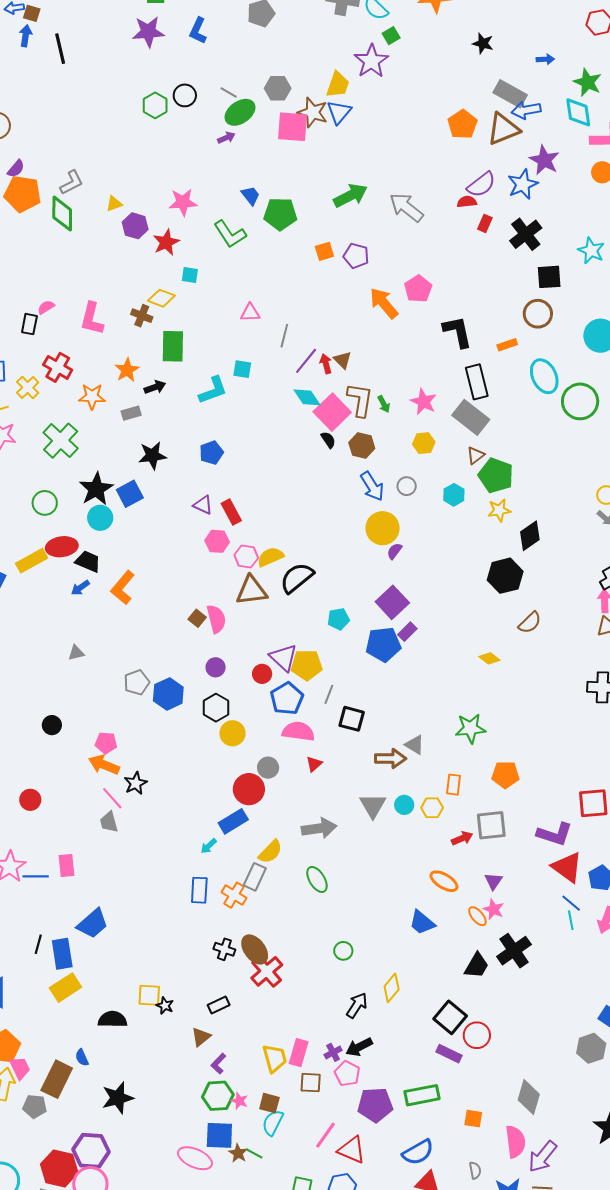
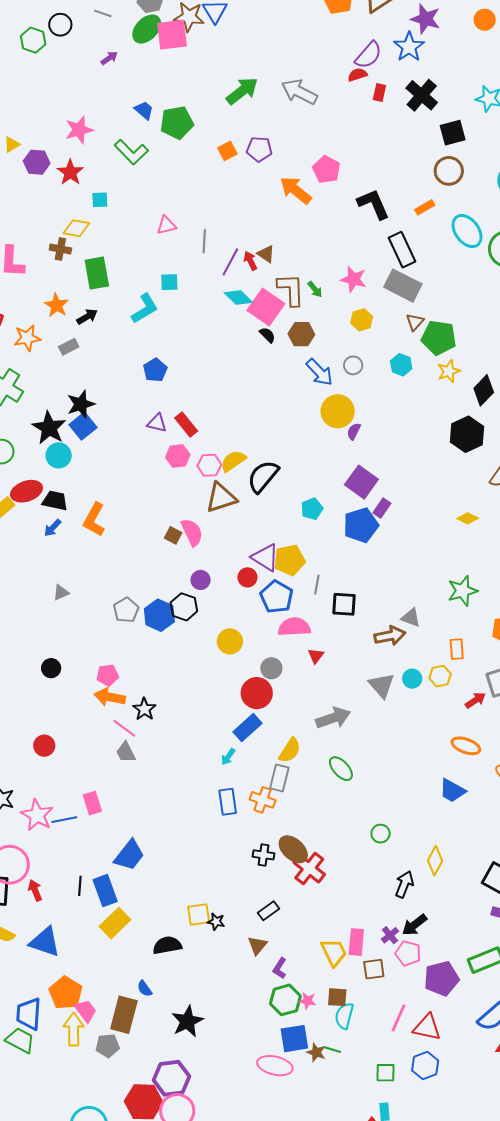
green ellipse: (240, 112) -> (147, 29), moved
black star: (152, 455) -> (81, 404), moved
black hexagon: (216, 708) -> (184, 607), moved

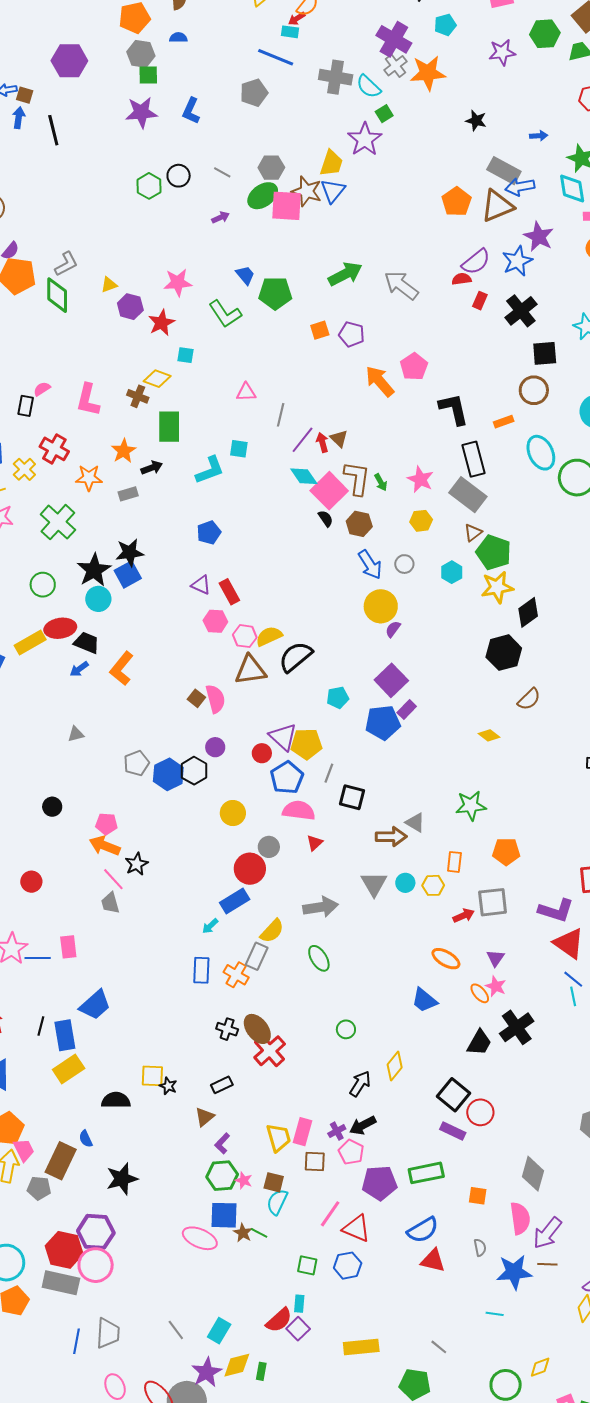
yellow star: (449, 371) -> (497, 587), size x1.4

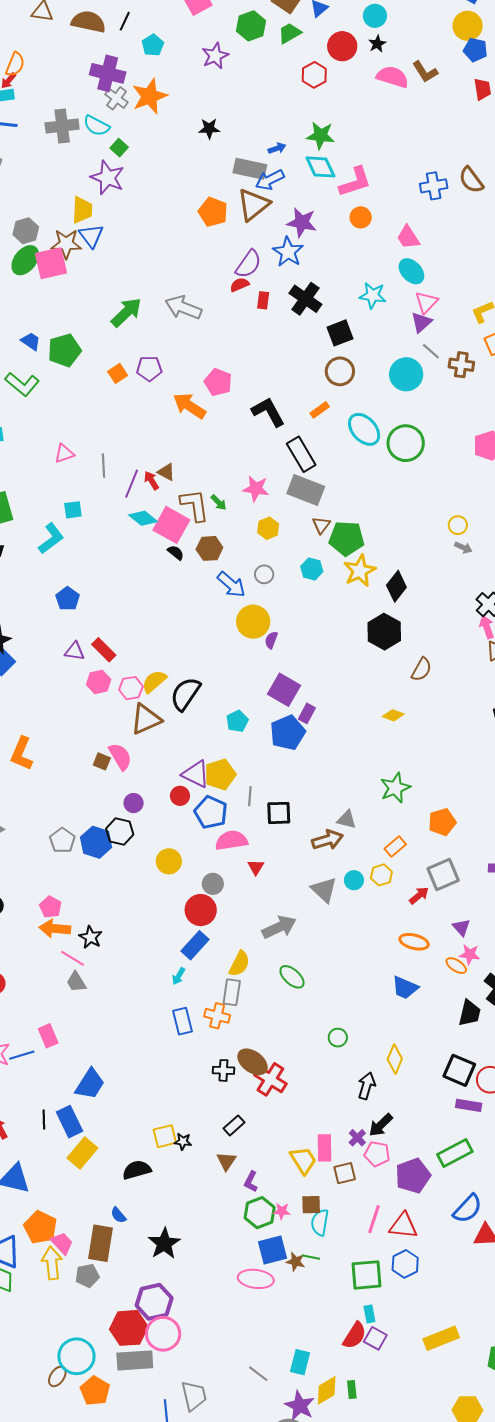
blue arrow: (539, 136) -> (277, 148), moved
pink pentagon: (106, 824) -> (50, 907), turned -30
orange rectangle: (454, 862) -> (395, 847), turned 60
green square: (307, 1265) -> (366, 1275), size x1.6

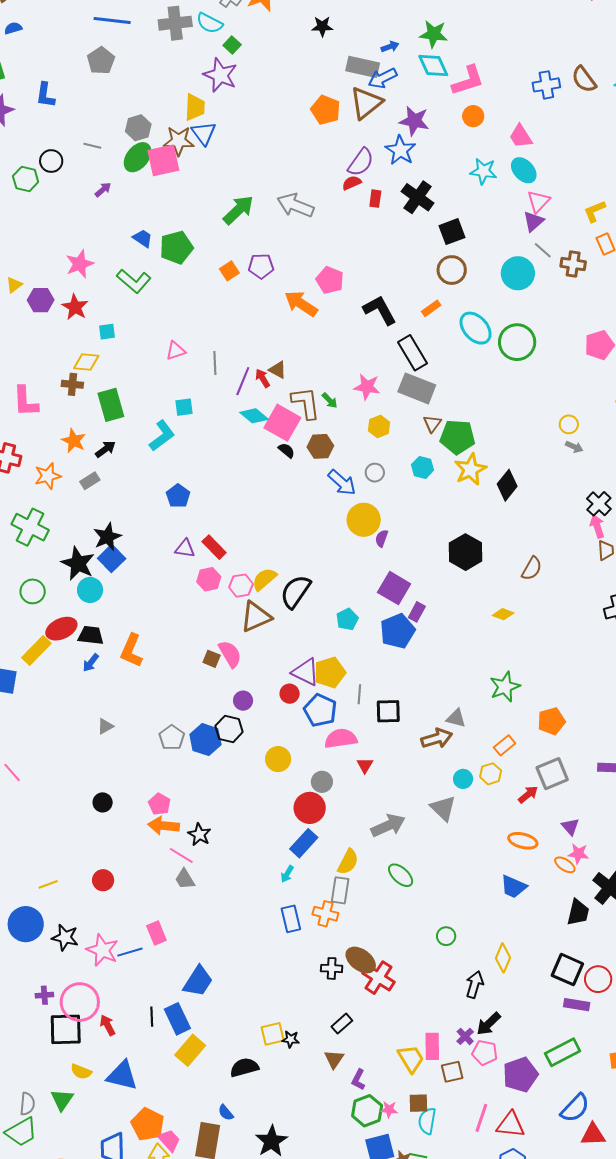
cyan star: (373, 295) -> (483, 171), moved
black hexagon: (384, 632) -> (466, 552), moved
gray triangle: (324, 890) -> (443, 808), moved

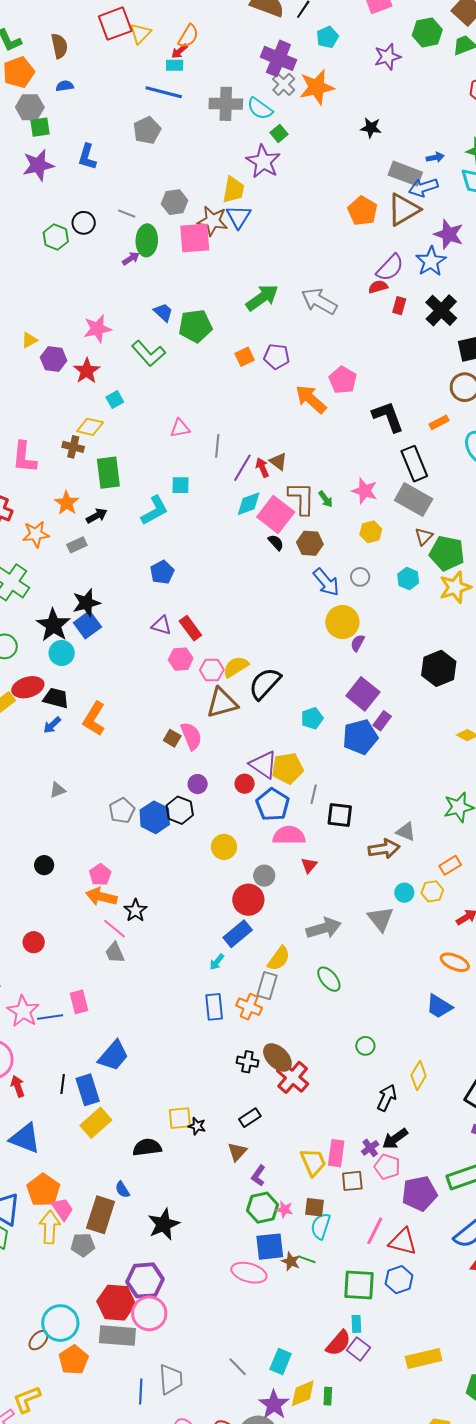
green ellipse: (138, 157) -> (147, 240), moved, turned -44
cyan square: (107, 332) -> (115, 400), turned -30
cyan diamond: (254, 416) -> (249, 504), turned -68

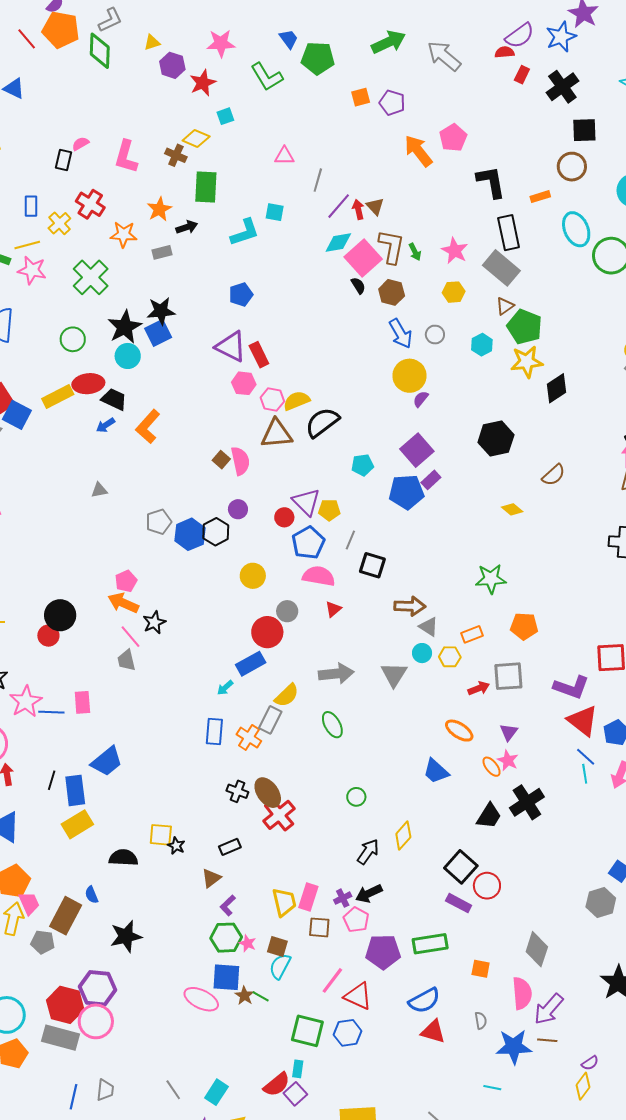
purple triangle: (161, 625) -> (231, 347), size x1.6
yellow pentagon: (287, 768) -> (329, 510), size x0.7
gray triangle: (406, 832) -> (429, 627), moved
black circle: (44, 865) -> (60, 615), moved, size x1.6
gray trapezoid: (171, 1379) -> (105, 1090), size x0.7

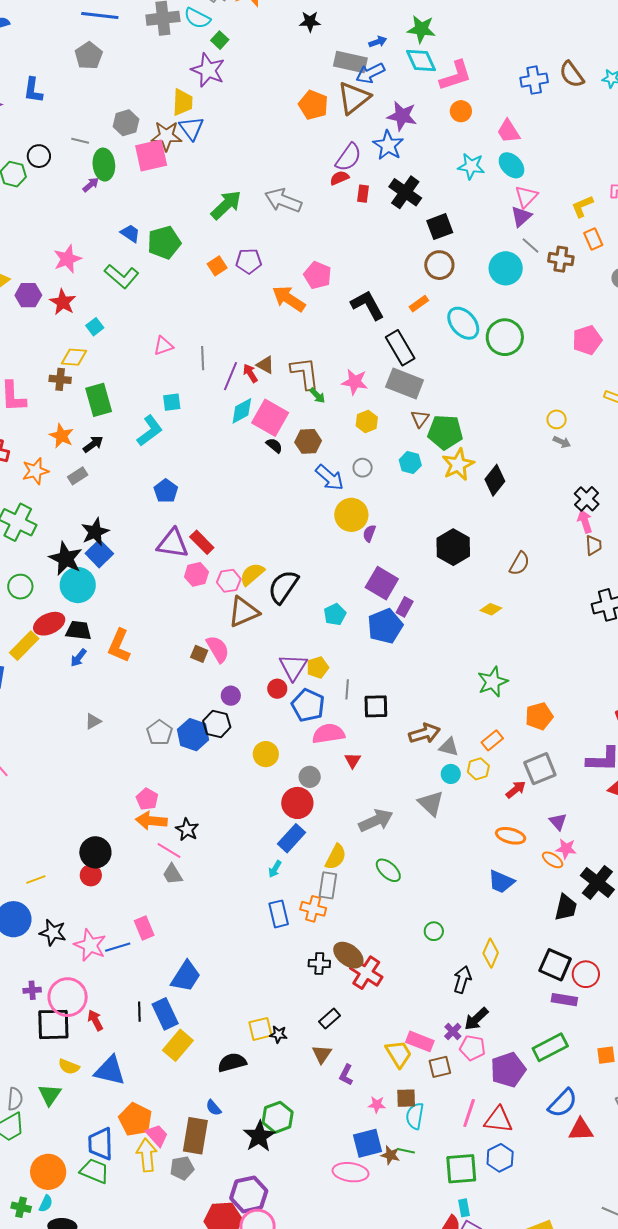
brown L-shape: (391, 247) -> (305, 373), moved
cyan circle: (128, 356) -> (78, 585), size x1.4
purple triangle: (306, 502) -> (293, 667), turned 36
pink rectangle: (308, 897) -> (420, 1041), turned -68
green hexagon: (226, 938) -> (278, 1117), moved

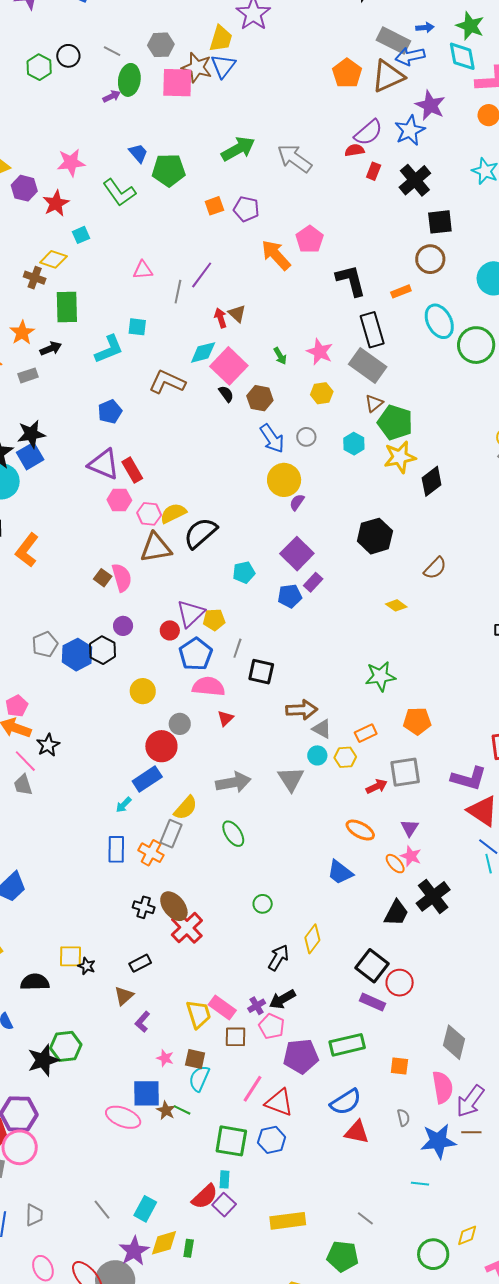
brown L-shape: (305, 373) -> (167, 382), moved, turned -72
purple line: (231, 376) -> (202, 275), moved
blue pentagon: (385, 626) -> (290, 596), size x0.7

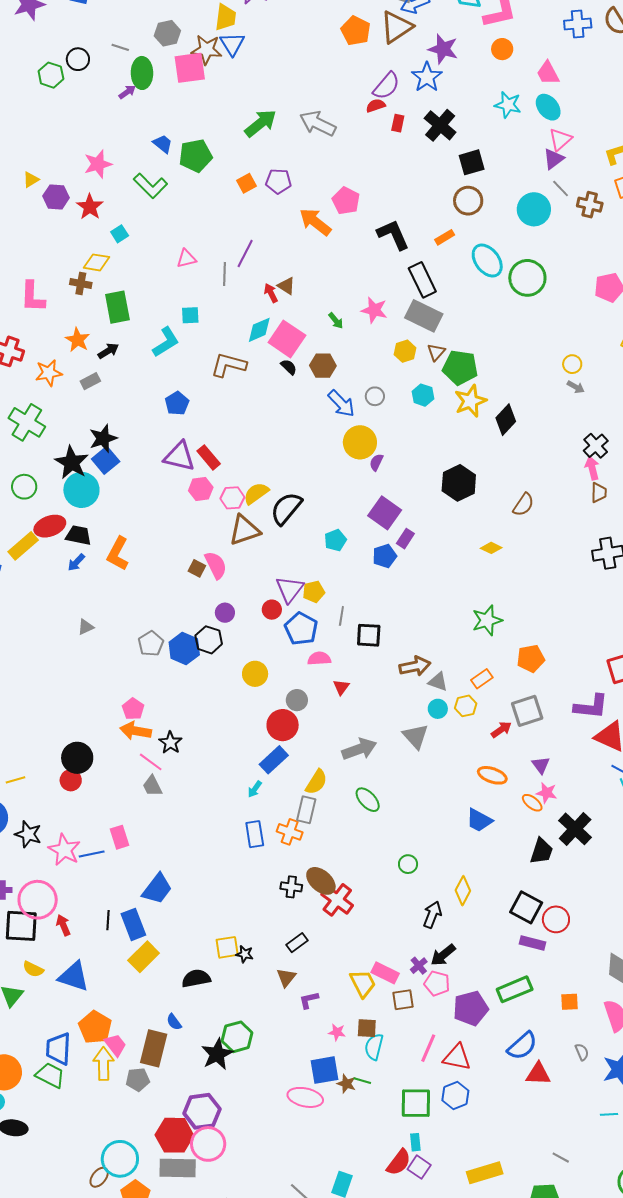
yellow hexagon: (322, 393) -> (405, 351), moved
pink semicircle: (209, 687) -> (319, 659), size x0.7
purple L-shape: (142, 1022) -> (309, 1000), turned 45

